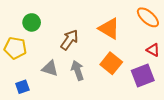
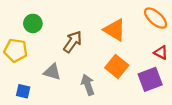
gray arrow: (78, 70) -> (88, 85), moved
blue square: (22, 87) -> (23, 91), turned 32

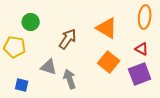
orange ellipse: (156, 18) -> (145, 17), turned 55
red triangle: (161, 52) -> (142, 49), moved
gray arrow: (88, 85) -> (70, 79), moved

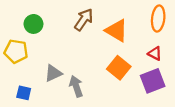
brown arrow: (68, 39) -> (84, 20), moved
gray triangle: (49, 67) -> (53, 73), turned -42

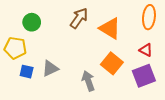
gray arrow: (76, 86) -> (88, 81), moved
blue square: (24, 93) -> (27, 72), moved

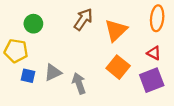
orange triangle: (110, 28) -> (116, 30), turned 45
gray arrow: (88, 81) -> (79, 83), moved

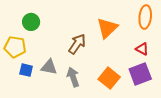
brown arrow: (83, 19) -> (77, 44), moved
orange square: (118, 67) -> (109, 78), moved
gray triangle: (53, 73) -> (49, 67), turned 36

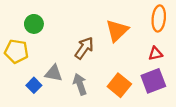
red triangle: (142, 49) -> (155, 54), turned -40
blue square: (26, 70) -> (34, 85), moved, turned 32

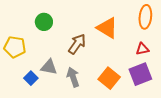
green circle: (34, 24) -> (44, 22), moved
orange triangle: (117, 31) -> (107, 28), turned -45

